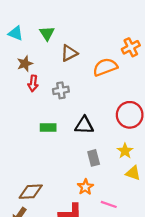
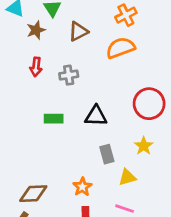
orange cross: (131, 47) -> (126, 15), moved
brown star: (25, 64) -> (36, 30), moved
yellow triangle: (133, 173) -> (127, 177), moved, turned -35
orange star: (85, 187) -> (82, 187), moved

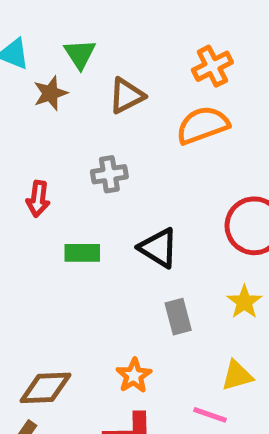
red arrow: (36, 67) -> (38, 199), moved
black triangle: (96, 116) -> (158, 248), turned 30
yellow triangle: (127, 177) -> (237, 376), moved

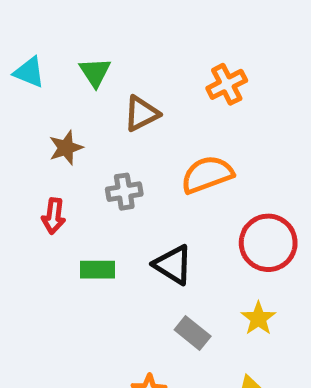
brown star: (50, 93) -> (66, 148), moved
orange semicircle: (203, 125) -> (207, 175), moved
gray rectangle: (178, 317) -> (193, 333), turned -36

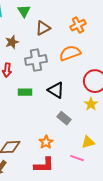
orange cross: (227, 84) -> (78, 25), moved
gray cross: (124, 192) -> (36, 60), size x1.5
yellow star: (258, 318) -> (91, 104), moved

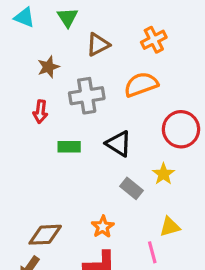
yellow star: (91, 104) -> (163, 174), moved
pink line: (77, 158) -> (152, 252), turned 56

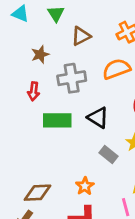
green rectangle: (69, 147) -> (57, 120), size x1.5

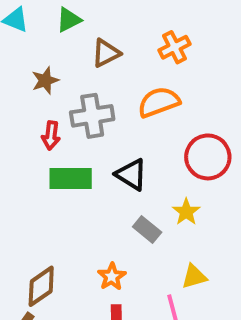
green triangle: (56, 14) -> (69, 20), turned 36
red arrow: (34, 91) -> (51, 135), moved
brown diamond: (37, 193) -> (41, 286), turned -32

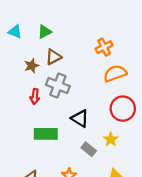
brown triangle: (106, 53) -> (54, 57), moved
orange semicircle: (159, 102) -> (115, 73), moved
gray cross: (92, 116) -> (58, 85), turned 30
green rectangle: (71, 179) -> (46, 134), moved

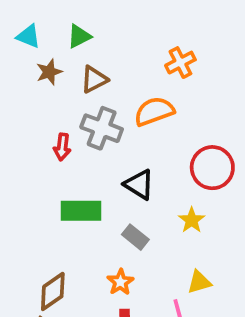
brown star: (32, 66) -> (49, 72), moved
orange semicircle: (115, 73) -> (154, 111), moved
gray rectangle: (89, 149) -> (135, 237), moved

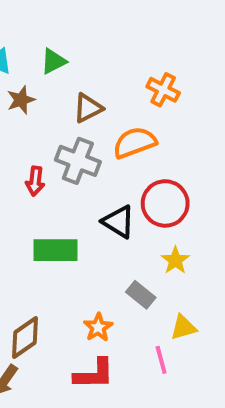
orange cross: (180, 63) -> (163, 90), turned -36
brown triangle: (94, 79) -> (88, 108), moved
red circle: (212, 168) -> (165, 203), moved
gray rectangle: (135, 237) -> (141, 295), moved

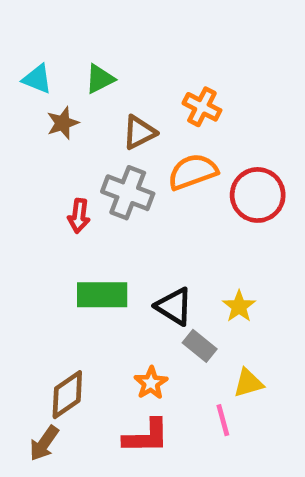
orange cross: (163, 90) -> (202, 107), moved
red circle: (165, 203) -> (258, 195), moved
black triangle: (118, 222) -> (174, 306), moved

